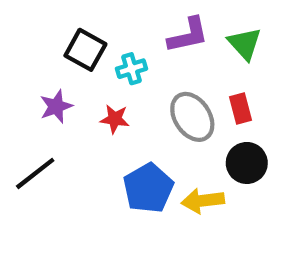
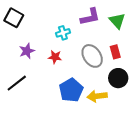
black square: (85, 50) -> (14, 18), moved

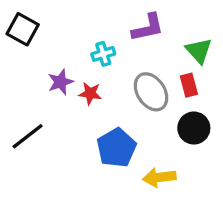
green triangle: (117, 21) -> (199, 51), moved
purple star: (27, 51) -> (60, 82), moved
yellow arrow: (97, 96) -> (159, 177), moved

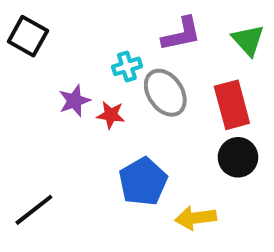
green triangle: (199, 51) -> (248, 40), moved
red rectangle: (189, 85) -> (232, 105), size x1.6
gray ellipse: (151, 92) -> (165, 93), moved
black line: (28, 136) -> (34, 210), moved

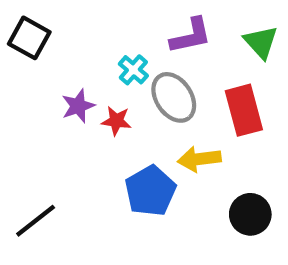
cyan cross: (127, 66) -> (133, 70), turned -32
black circle: (238, 157) -> (250, 214), moved
yellow arrow: (196, 218) -> (199, 159), moved

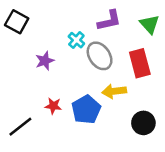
red star: (116, 121) -> (53, 106), moved

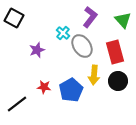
purple L-shape: (109, 21) -> (90, 17), turned -40
yellow arrow: (114, 91) -> (94, 75), turned -78
black circle: (143, 123) -> (118, 81), moved

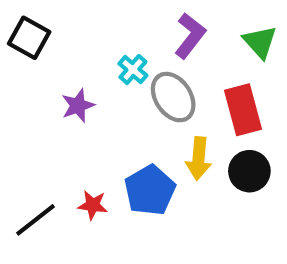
red star: (44, 87) -> (93, 205), moved

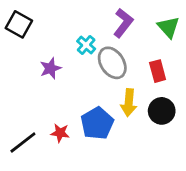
red rectangle: (243, 110) -> (158, 71), size x0.7

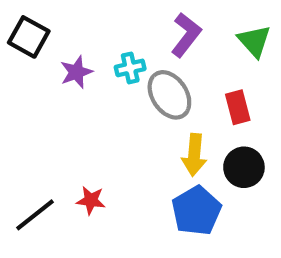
cyan cross: (86, 45) -> (130, 68), turned 36
purple star: (50, 68) -> (76, 72), moved
blue pentagon: (97, 123) -> (196, 211), moved

